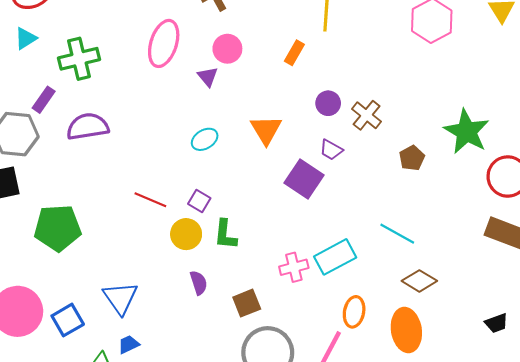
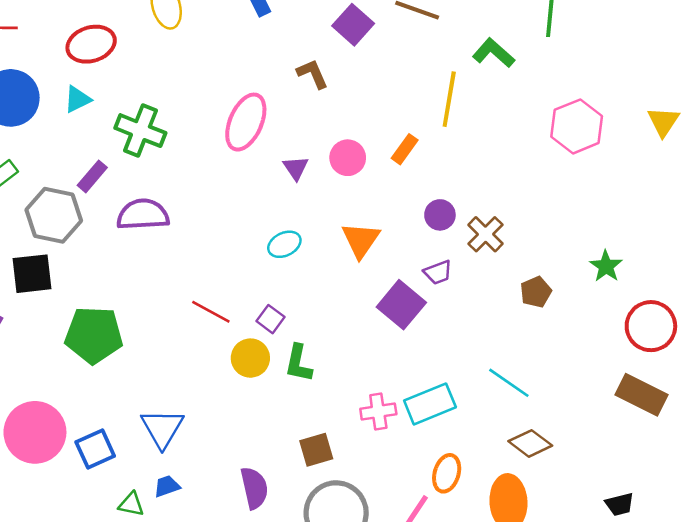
pink circle: (227, 49) -> (348, 158), moved
green cross: (79, 59) -> (140, 131), turned 30
green star: (467, 132) -> (606, 266), size x0.6
purple trapezoid: (331, 150) -> (438, 272), turned -55
purple semicircle: (199, 283) -> (254, 488), moved, size x1.4

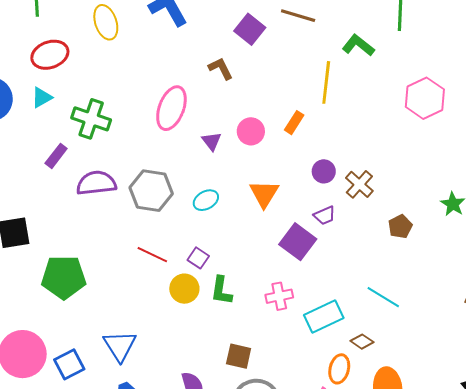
gray hexagon: (54, 215) -> (151, 191), moved
pink cross: (378, 412) -> (279, 296), moved
brown diamond: (530, 443) -> (362, 342), moved, size x0.7
brown square: (316, 450) -> (239, 356), turned 32

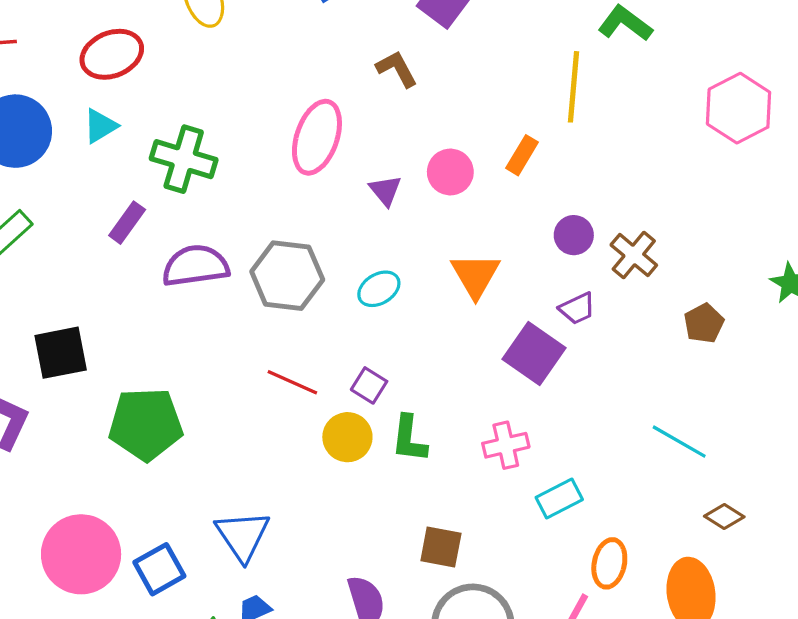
cyan rectangle: (324, 316) -> (559, 498), moved, size x0.7
brown diamond: (362, 342) -> (724, 517), moved

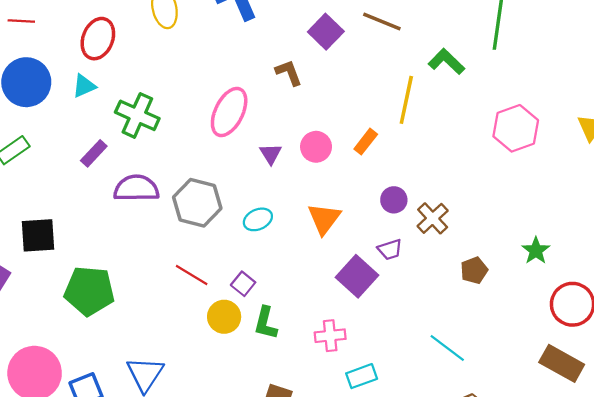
red ellipse: (112, 54) -> (98, 39), turned -54

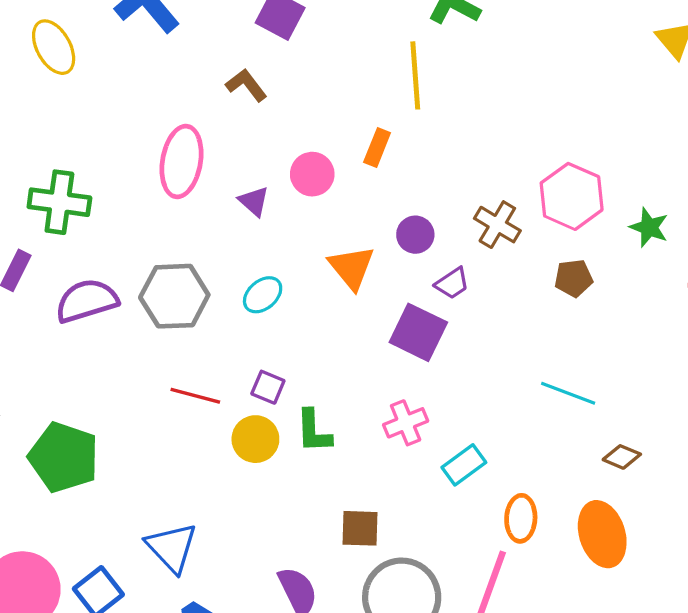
pink hexagon: (516, 128) -> (572, 196), moved
purple circle: (394, 200) -> (415, 235), moved
brown pentagon: (474, 270) -> (574, 278), turned 30
green pentagon: (89, 291) -> (64, 457), turned 30

